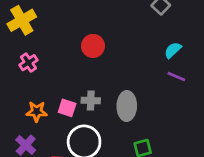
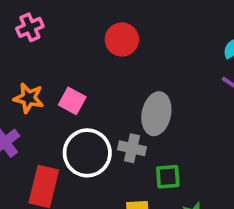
red circle: (93, 46) -> (122, 39), moved
gray cross: (91, 100) -> (132, 148), moved

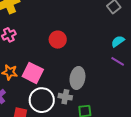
pink square: (72, 101) -> (33, 73), size x1.5

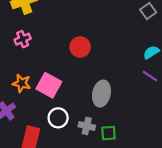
gray cross: (65, 97) -> (87, 126), moved
white circle: (42, 100) -> (58, 118), size x0.7

